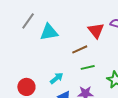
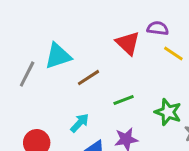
gray line: (28, 21) -> (27, 74), moved
brown line: (80, 49) -> (88, 78), moved

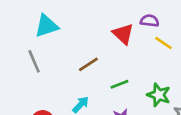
cyan triangle: (58, 56) -> (46, 26), moved
gray line: (27, 74) -> (34, 61), turned -50

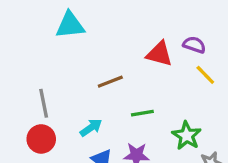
red triangle: (123, 34) -> (159, 54), turned -40
gray line: (34, 61) -> (44, 103), moved

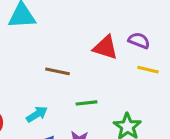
yellow line: (205, 75) -> (148, 70), turned -35
brown line: (110, 82) -> (57, 71), turned 30

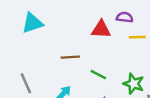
green line: (86, 103) -> (98, 75), turned 49

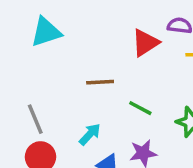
red triangle: (101, 29) -> (145, 43), turned -36

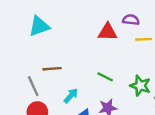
red triangle: (145, 43) -> (108, 32), turned 36
brown line: (100, 82) -> (52, 69), moved

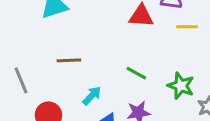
gray line: (33, 86) -> (21, 80), moved

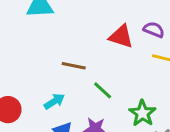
brown line: (69, 60) -> (74, 66), moved

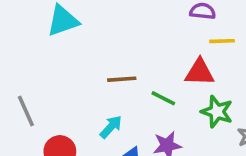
red triangle: (121, 36) -> (200, 72), moved

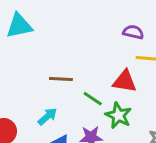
green star: (217, 112) -> (118, 115), moved

